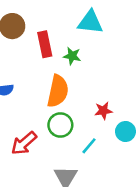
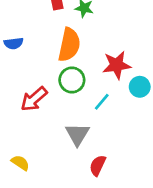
red star: (103, 111) -> (117, 65), size x1.5

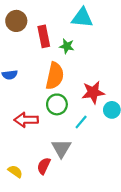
red arrow: (34, 99) -> (26, 120), turned 40
red semicircle: (98, 165) -> (44, 166), moved

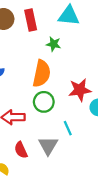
red rectangle: (44, 36) -> (31, 20), moved
cyan line: (81, 122) -> (68, 128), moved, turned -64
red semicircle: (44, 166) -> (21, 150), moved, turned -49

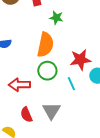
cyan line: (68, 128) -> (71, 84), moved

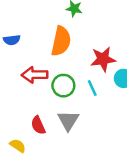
green circle: (47, 71) -> (63, 86), moved
red arrow: (19, 85) -> (35, 75), moved

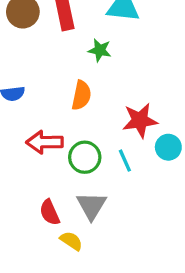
orange semicircle: (61, 41) -> (81, 95), size x0.7
yellow semicircle: (18, 146) -> (71, 241), moved

